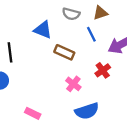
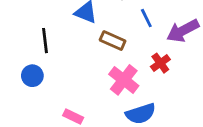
pink cross: (73, 84) -> (124, 80), size x1.5

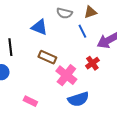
brown rectangle: (113, 41) -> (47, 57), moved

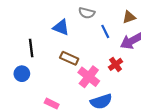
brown triangle: (90, 12) -> (129, 17), moved

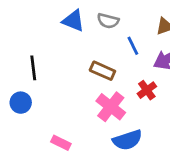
blue triangle: (61, 27) -> (73, 21), moved
brown rectangle: (69, 58) -> (102, 71), moved

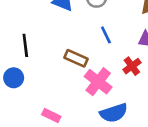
blue line: (133, 46) -> (106, 35), moved
brown rectangle: (102, 71) -> (76, 58), moved

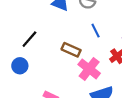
black line: (25, 45) -> (29, 39), turned 48

